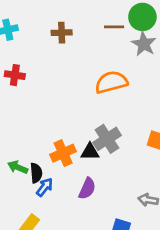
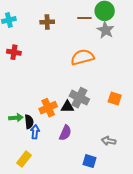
gray cross: (107, 139) -> (79, 98), turned -30
green arrow: (18, 167) -> (16, 118), turned 152
blue arrow: (45, 187) -> (35, 132), turned -32

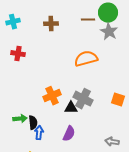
orange cross: (48, 108) -> (52, 96), moved

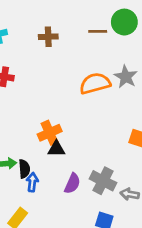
gray star: (109, 32) -> (126, 77), moved
gray cross: (83, 99) -> (103, 181), moved
black triangle: (71, 108) -> (56, 149), moved

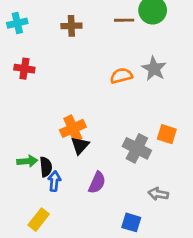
orange semicircle: (95, 83) -> (121, 76), size x0.7
black triangle: (56, 149) -> (80, 146), turned -48
gray cross: (103, 181) -> (137, 148), moved

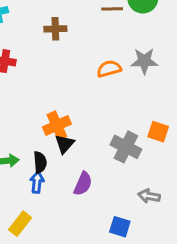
brown cross: (71, 26) -> (55, 29), moved
gray star: (154, 69) -> (144, 61), turned -30
black semicircle: (46, 167) -> (40, 162), moved

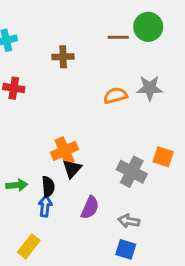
gray arrow: (149, 196) -> (129, 221), moved

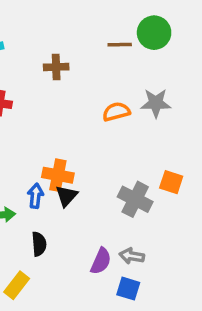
orange cross: (65, 151) -> (58, 175), turned 35
black semicircle: (48, 187) -> (39, 244), moved
blue arrow: (45, 206) -> (36, 196), moved
purple semicircle: (90, 208) -> (101, 261), moved

